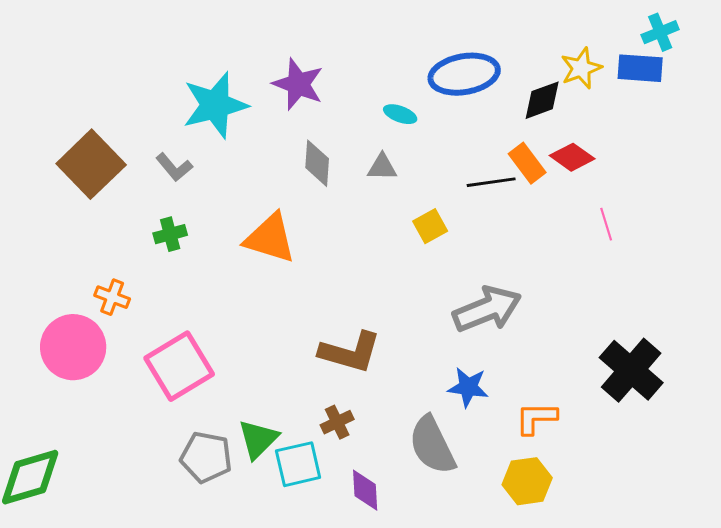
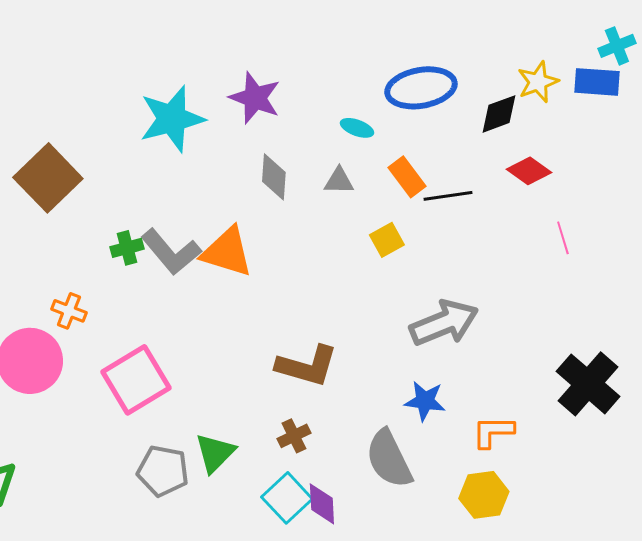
orange rectangle: (527, 163) -> (407, 177), moved
gray L-shape: (174, 167) -> (171, 252), moved, size x1.6
cyan square: (298, 464) -> (287, 498), moved, turned -30

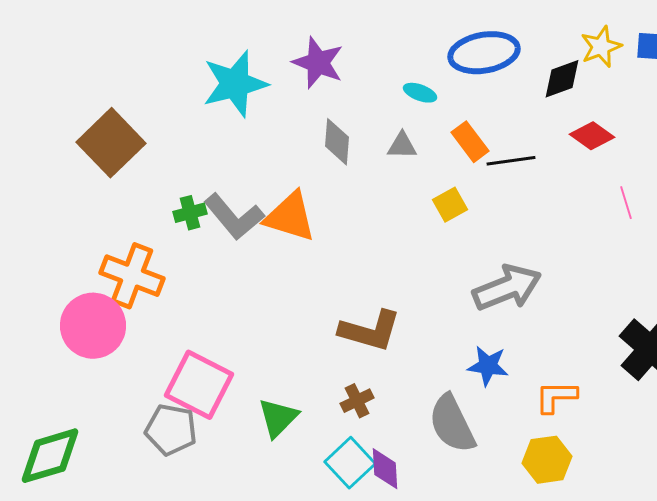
orange cross: (69, 311) -> (132, 276), size x1.8
pink square: (136, 380) -> (199, 385), moved, turned -32
gray pentagon: (163, 471) -> (171, 430), moved

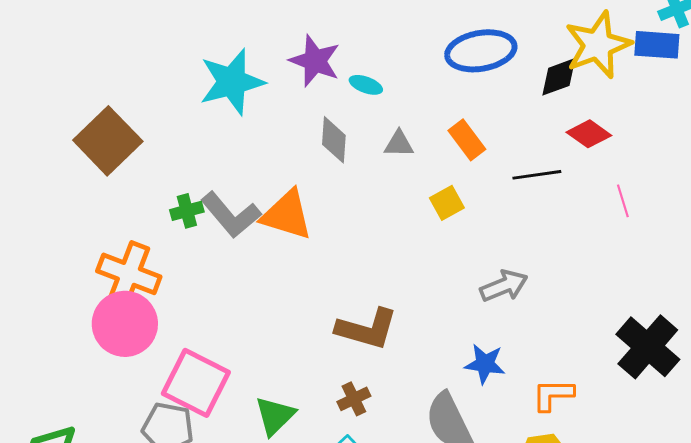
yellow star: (601, 47) -> (598, 45), size x1.6
cyan ellipse: (420, 93) -> (366, 85), moved
black line: (511, 161) -> (537, 175), moved
gray arrow: (507, 288) -> (504, 286), size x0.7
pink circle: (93, 326) -> (125, 324), moved

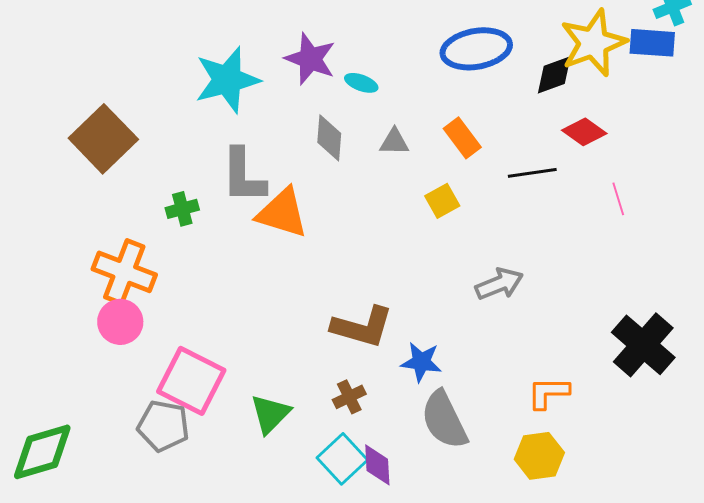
gray L-shape: (231, 215) -> (243, 176), moved, turned 40
pink circle: (125, 324) -> (120, 322), size x0.7
blue star: (485, 364) -> (421, 362), moved

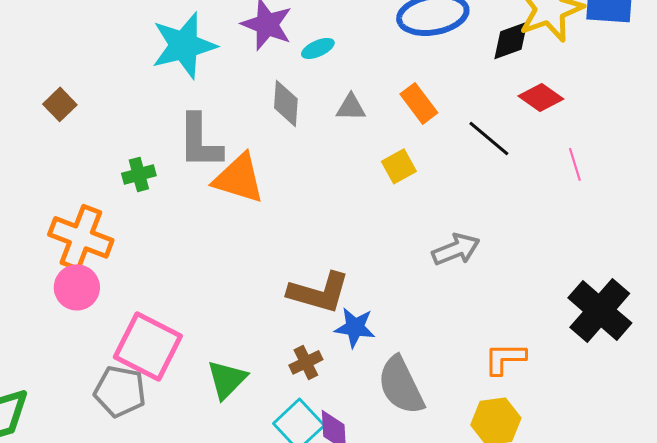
cyan ellipse: (361, 83) -> (318, 48), turned -44
brown square: (103, 139) -> (60, 104), size x0.5
black line: (532, 173) -> (489, 138), turned 48
blue star: (421, 362) -> (355, 327), moved

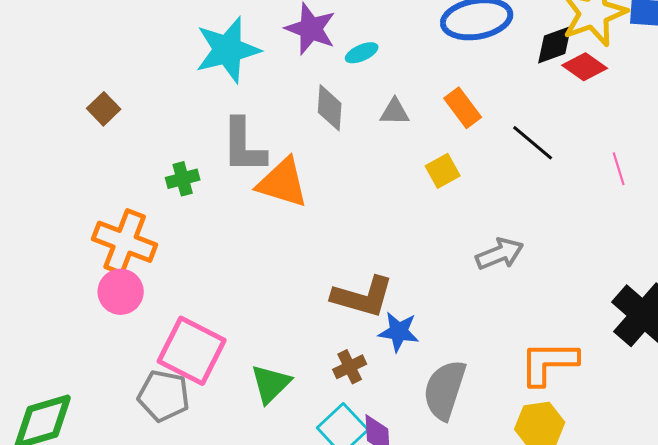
red diamond: (541, 97) -> (585, 67), moved
orange L-shape: (505, 358) -> (549, 363), size x1.4
gray semicircle: (401, 385) -> (445, 390), turned 44

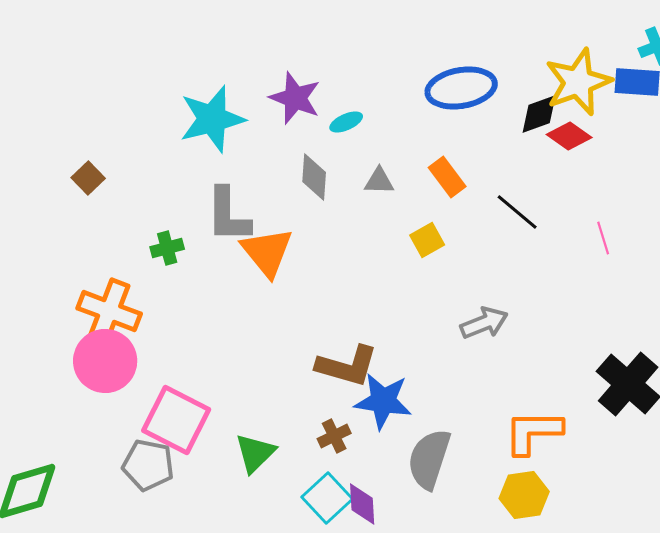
orange triangle: (283, 183) -> (267, 252), turned 34
pink circle: (121, 292) -> (105, 361), size x1.4
blue star: (399, 332) -> (383, 401), size x1.4

